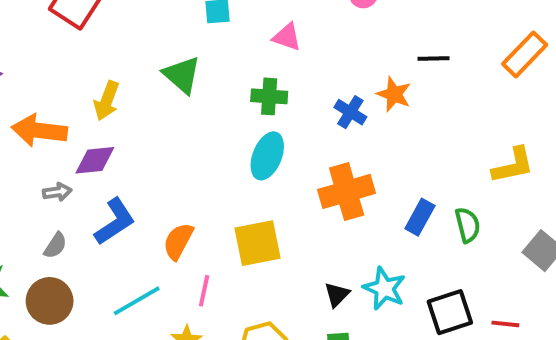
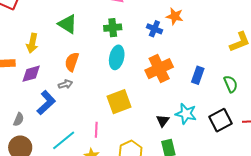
gray arrow: (57, 192) -> (65, 84), moved
green semicircle: (468, 225) -> (231, 84), moved
orange semicircle: (178, 241) -> (72, 62), moved

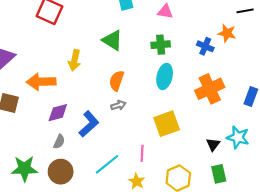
purple diamond: (31, 74) -> (58, 113), moved
gray arrow: (65, 84) -> (118, 105), moved

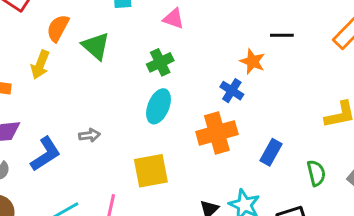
green cross: (161, 45) -> (160, 62), turned -30
blue cross: (205, 46) -> (232, 91), moved
orange semicircle: (117, 81) -> (58, 28), moved

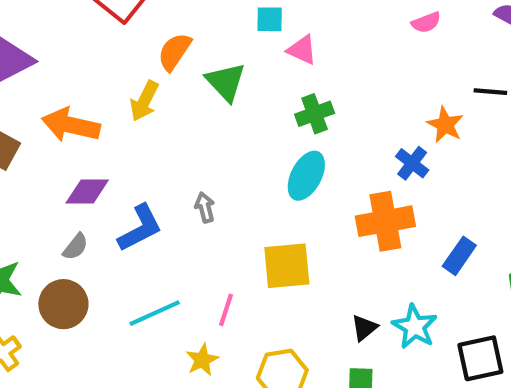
pink triangle: (174, 19) -> (302, 50), moved
gray arrow: (90, 135) -> (205, 207), turned -102

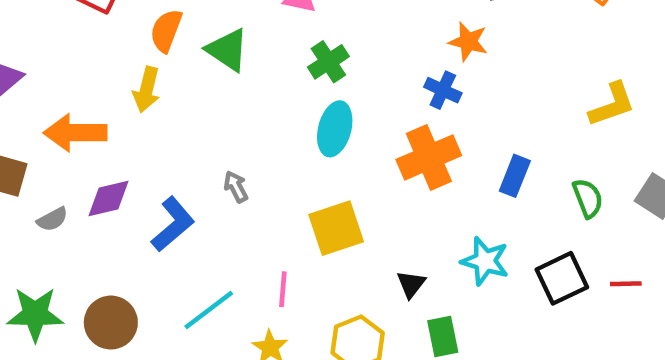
gray semicircle: (75, 247) -> (52, 219), moved, turned 36
black triangle: (364, 328) -> (411, 284), moved

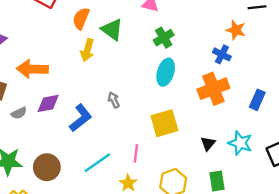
yellow arrow: (147, 90) -> (87, 50), moved
black triangle: (411, 284) -> (208, 144), moved

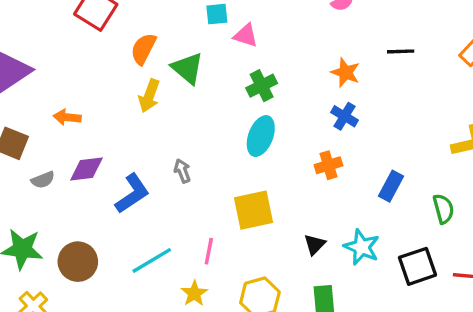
orange star: (236, 30) -> (345, 73), moved
orange arrow: (32, 69) -> (67, 117), size x0.6
orange cross: (213, 89) -> (328, 165), size x0.6

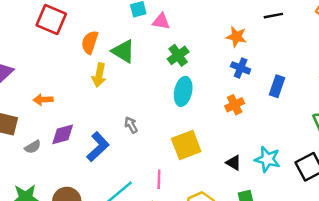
blue rectangle: (391, 186) -> (277, 86), moved
black triangle: (315, 244) -> (234, 163), turned -35

